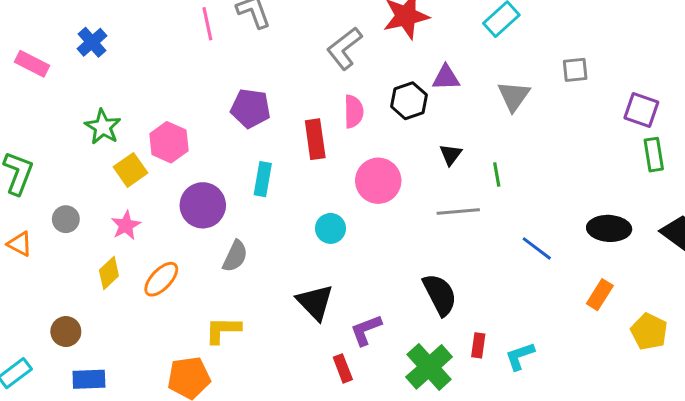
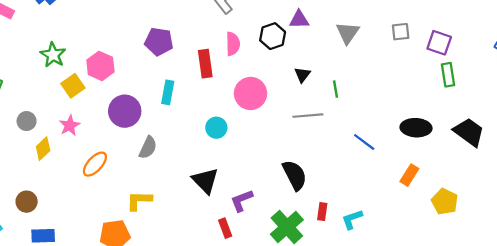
gray square: (575, 70) -> (401, 32), moved
yellow diamond: (109, 273) -> (43, 149), moved

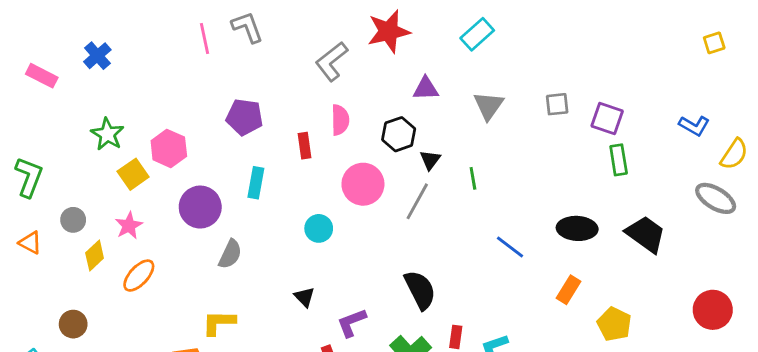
black hexagon: (273, 36) -> (399, 134), moved
red rectangle: (205, 64) -> (304, 146), size x0.7
gray line: (308, 116) -> (417, 201), moved, turned -56
orange ellipse: (95, 164) -> (139, 276), moved
black triangle: (205, 181) -> (304, 297), size x0.6

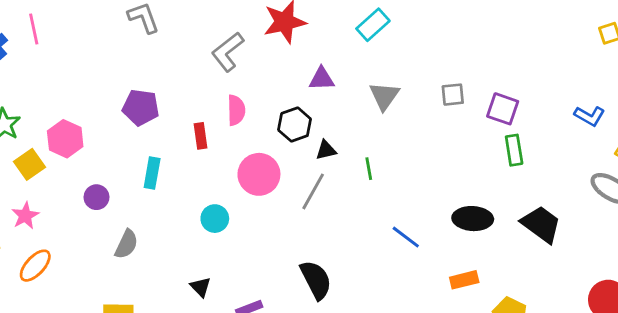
pink line: (204, 39) -> (34, 29), moved
black triangle: (430, 160) -> (326, 150), turned 40
purple circle: (200, 207) -> (97, 197), size x0.6
orange rectangle: (569, 290) -> (464, 280), turned 44

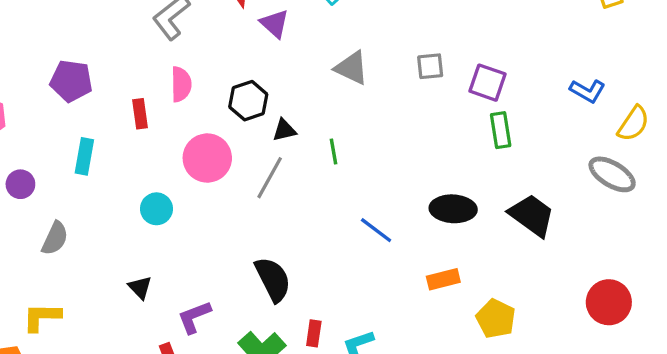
purple triangle: (322, 79) -> (274, 24), moved, turned 44
gray triangle: (384, 96) -> (352, 68), turned -40

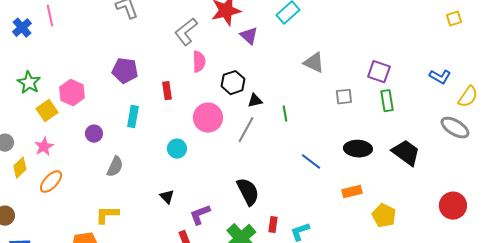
gray square: (430, 66) -> (344, 97), moved
gray triangle: (352, 68) -> (314, 63), moved
pink semicircle: (181, 84) -> (199, 62), moved

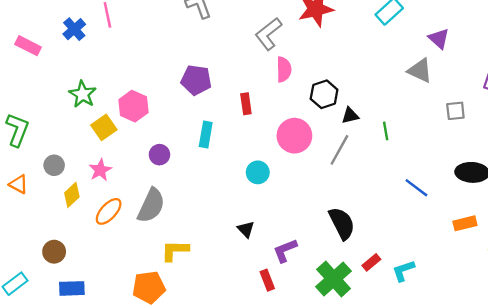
purple triangle: (249, 36) -> (439, 39), moved
gray semicircle: (115, 167) -> (151, 206), moved, size x1.4
red rectangle: (273, 225) -> (371, 262), turned 42

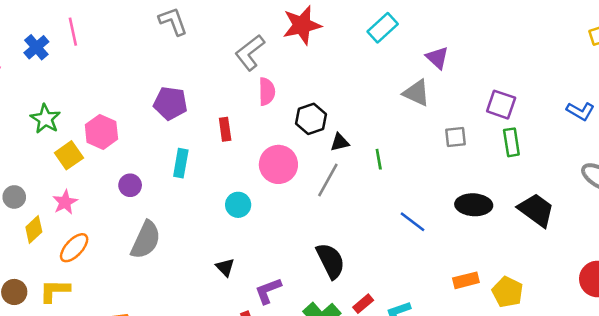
gray semicircle: (151, 206) -> (146, 240), moved
orange rectangle: (465, 223) -> (466, 280), moved
yellow L-shape: (175, 251) -> (55, 291), moved

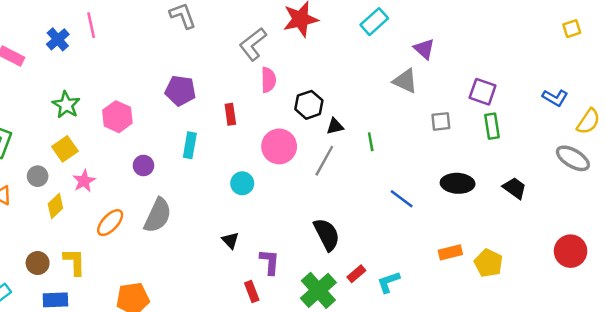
yellow square: (69, 155) -> (65, 149), moved
black trapezoid: (536, 210) -> (515, 188), size x0.7
orange ellipse: (74, 248) -> (110, 223), moved
yellow L-shape: (55, 291) -> (74, 262), turned 88
purple L-shape: (268, 291) -> (270, 262), turned 116

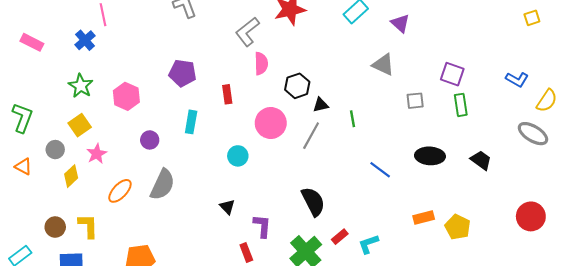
blue cross: (58, 39) -> (85, 40), moved
purple triangle: (424, 49) -> (400, 23), moved

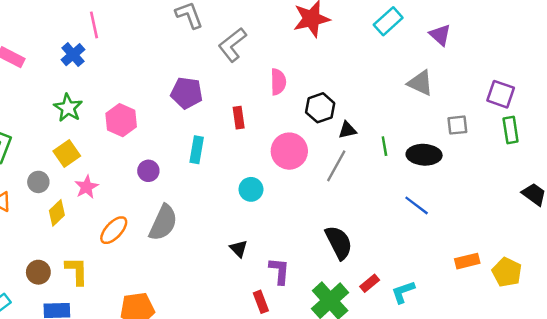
gray L-shape: (247, 32) -> (232, 45), moved
black ellipse: (430, 156) -> (424, 155), moved

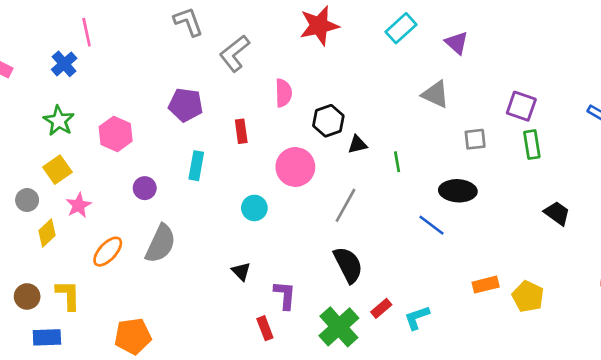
black ellipse: (424, 155) -> (458, 191), moved
gray line: (336, 166) -> (346, 205), moved

